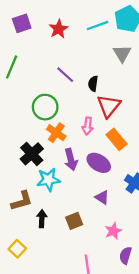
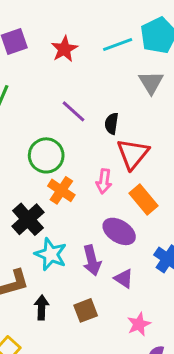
purple arrow: (71, 160) -> (92, 260), moved
cyan star: (48, 180) -> (51, 254), turned 30

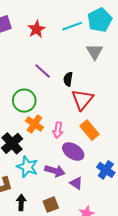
pink arrow: (104, 181) -> (58, 130), moved
purple arrow: (92, 260) -> (55, 171), turned -60

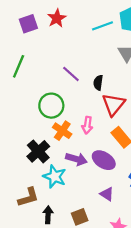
red star: (36, 29) -> (57, 18), moved
pink arrow: (58, 130) -> (87, 125), moved
purple arrow: (55, 171) -> (76, 159), moved

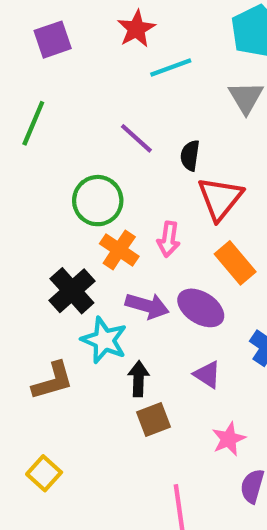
red star: (57, 18) -> (136, 29), moved
cyan line: (103, 26) -> (171, 67), moved
black arrow: (48, 215) -> (139, 379), moved

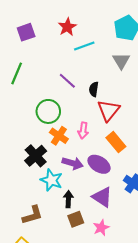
purple triangle: (207, 375) -> (102, 197), size x1.5
brown L-shape: (53, 381) -> (32, 215), moved
pink star: (229, 439) -> (101, 228), moved

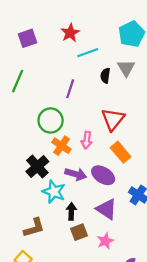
purple line: (67, 81) -> (70, 89), turned 66
black semicircle: (94, 89) -> (105, 76), moved

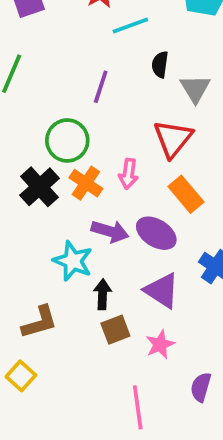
gray triangle: (126, 68) -> (195, 89), moved
black cross: (37, 166) -> (39, 187), moved

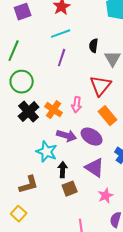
cyan line: (130, 26) -> (61, 34), moved
green circle: (67, 140) -> (22, 82), moved
pink star: (160, 344) -> (106, 196), moved

